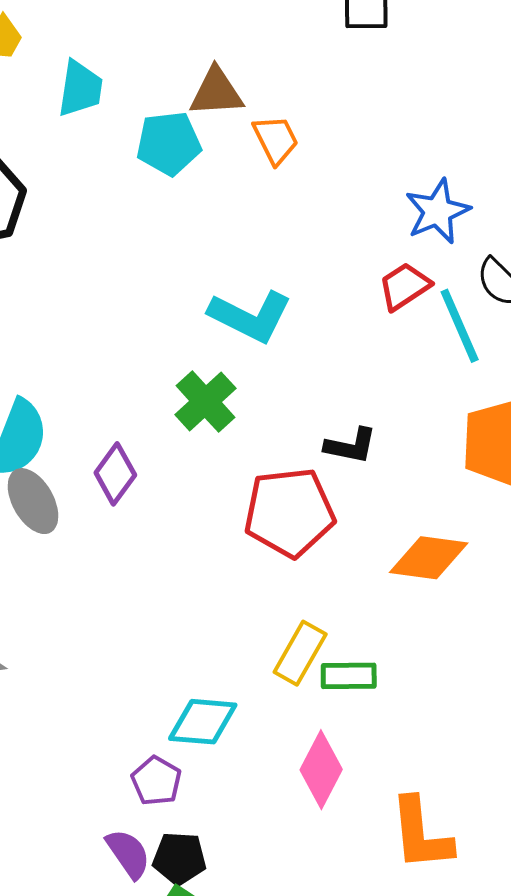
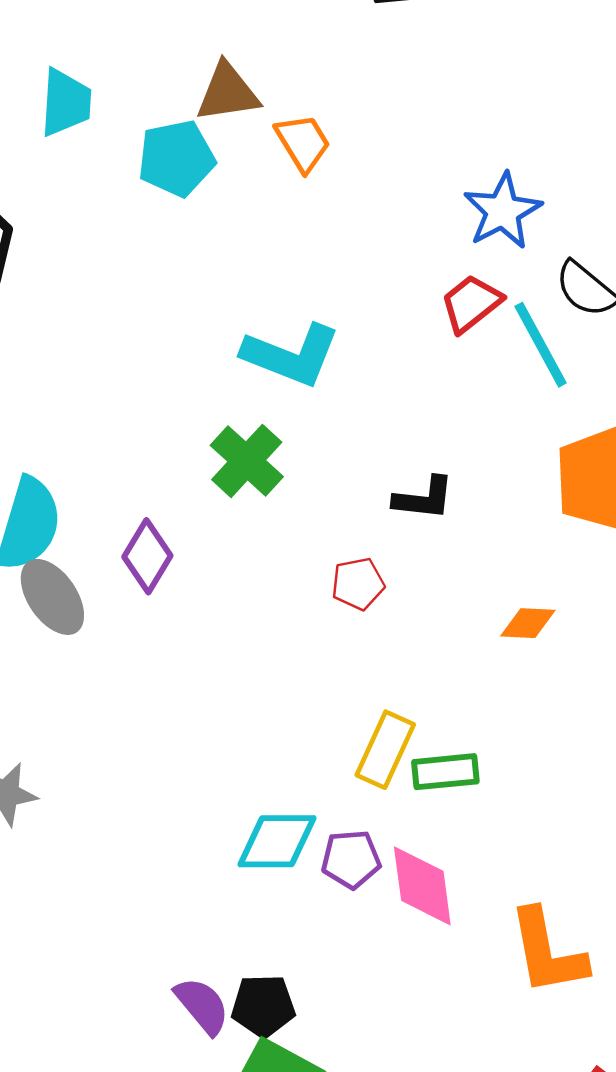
red pentagon: (289, 512) -> (358, 584), size x0.5
orange diamond: (429, 558) -> (528, 623), size x0.6
pink diamond: (321, 770) -> (422, 886), turned -30
purple pentagon: (156, 781) -> (351, 859), moved, turned -30

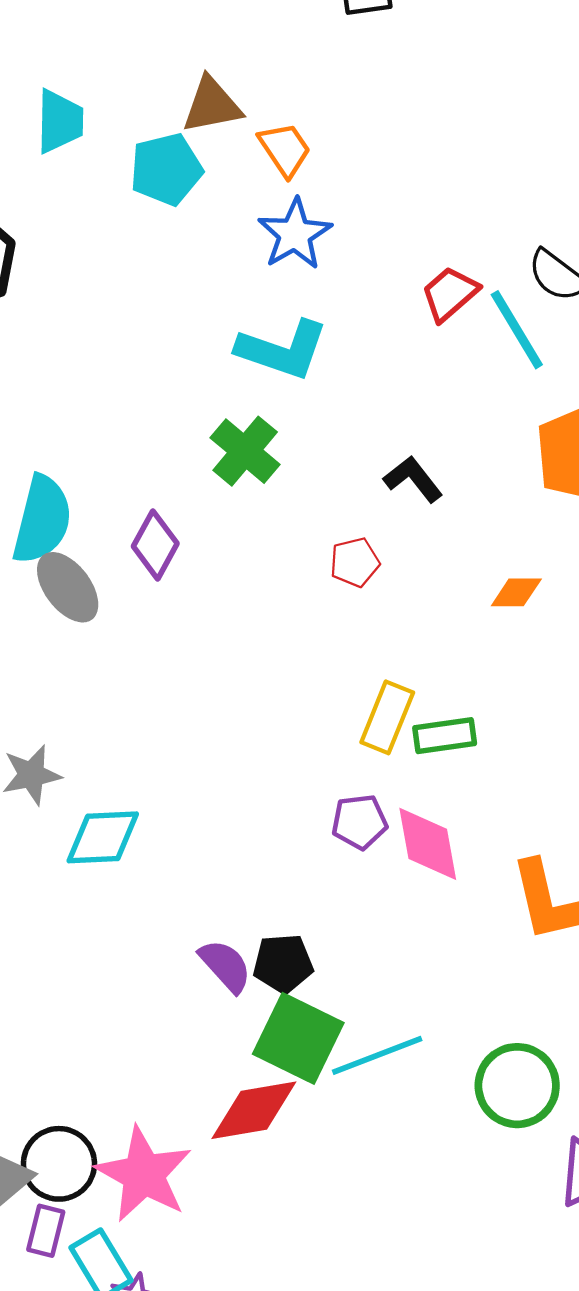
blue star: (503, 211) -> (295, 234), moved
black L-shape: (424, 498) -> (413, 479), turned -132
cyan diamond: (277, 841) -> (103, 837), moved

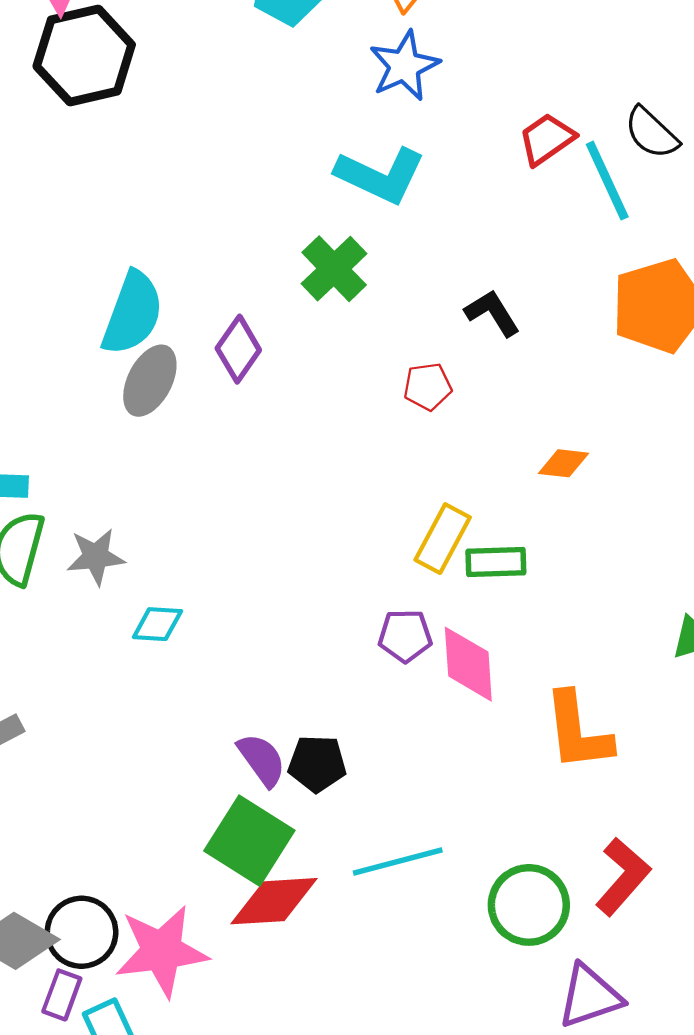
gray ellipse: (68, 587) -> (150, 381), turned 58
orange diamond: (516, 592) -> (564, 463), moved
cyan diamond: (103, 837) -> (157, 624), size x0.7
green square: (298, 1038) -> (249, 841), moved
pink star: (144, 1174) -> (162, 951), turned 30

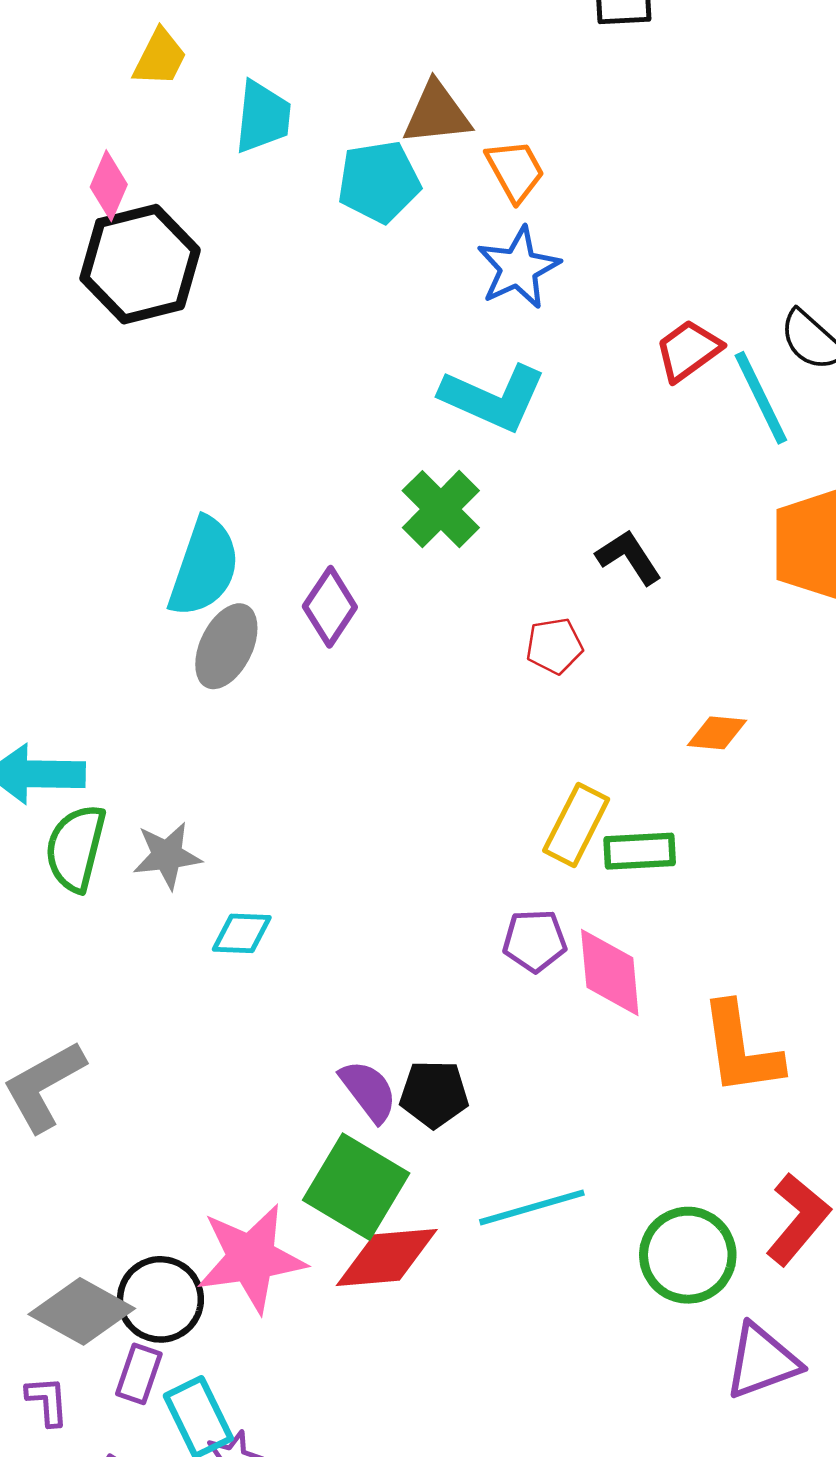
pink star: (162, 951) -> (251, 1258), moved

